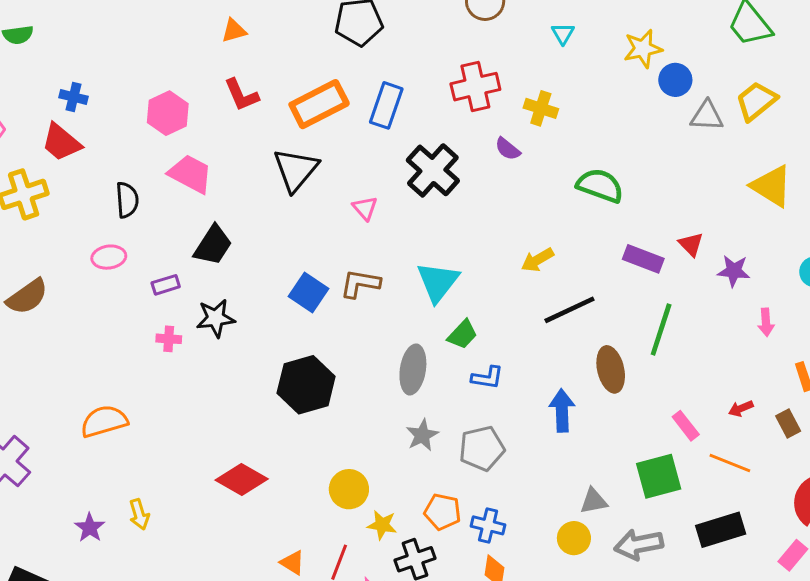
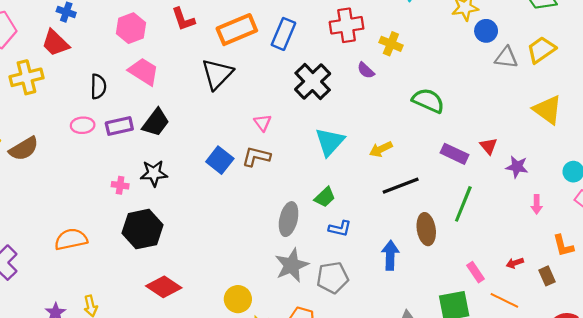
pink triangle: (365, 208) -> (263, 123), moved
cyan triangle: (438, 282) -> (330, 142), moved
purple rectangle: (166, 285) -> (119, 126), moved, size x1.4
black hexagon: (306, 385) -> (143, 229), moved
gray star: (422, 435) -> (292, 265), size x1.5

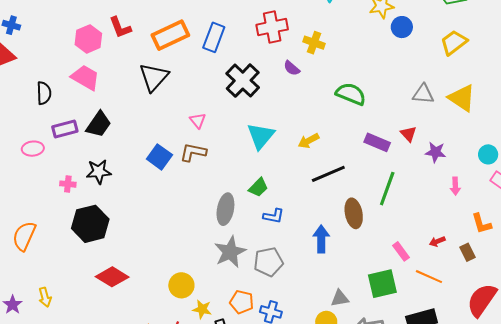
pink hexagon: (131, 28) -> (88, 39), moved
gray triangle: (506, 58) -> (423, 94), moved
pink ellipse: (83, 125) -> (33, 149), moved
orange semicircle: (71, 239) -> (24, 236), turned -52

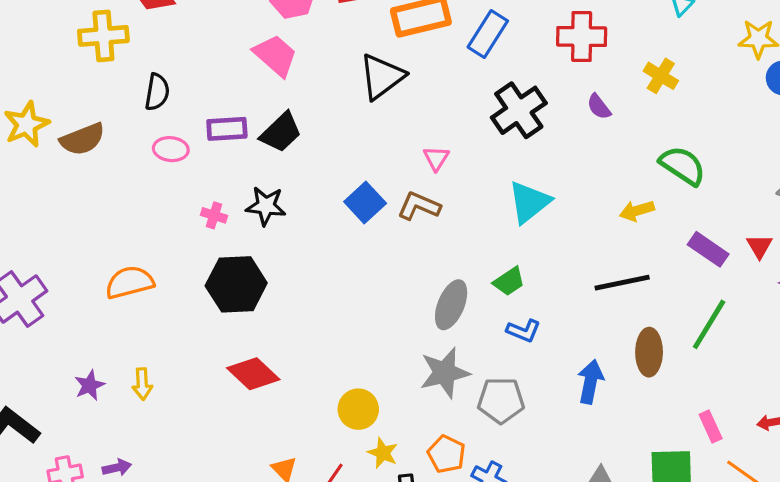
yellow cross: (314, 43) -> (661, 76), moved
black semicircle: (44, 93) -> (157, 92), moved
yellow arrow: (309, 141) -> (637, 211), moved
orange semicircle: (24, 236) -> (130, 282), turned 40

